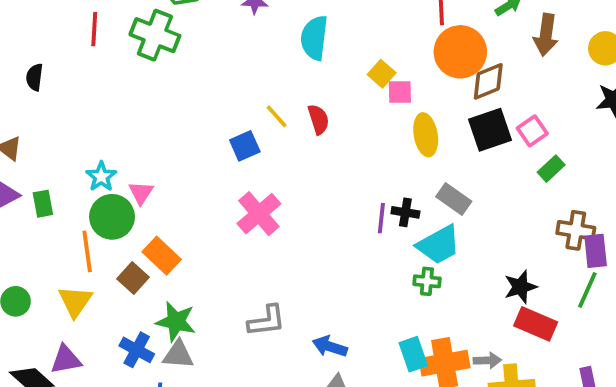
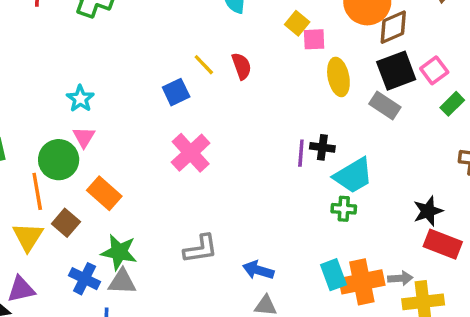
cyan star: (101, 177) -> (80, 99), moved
gray rectangle: (454, 199) -> (385, 105), moved
brown square: (133, 278) -> (66, 223), moved

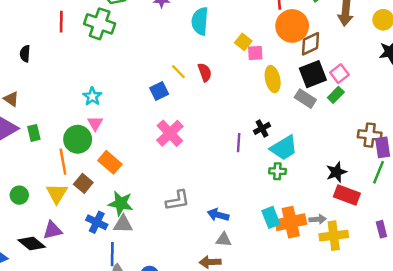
green rectangle: (452, 104) -> (336, 95), moved
black cross: (322, 147) -> (262, 128), turned -35
purple line: (301, 153) -> (239, 143), moved

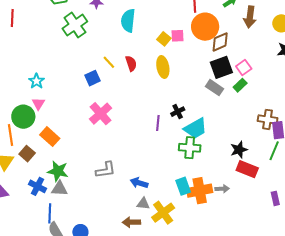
green cross: (100, 24) -> (75, 25), moved, turned 35
pink square: (255, 53) -> (177, 36), moved
yellow ellipse: (273, 79) -> (163, 67), moved
green cross: (277, 171) -> (190, 148), size x1.5
yellow cross: (334, 236) -> (163, 213), moved, turned -30

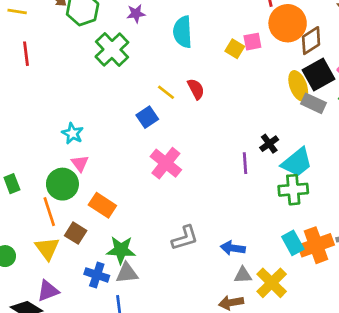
yellow ellipse: (163, 67) -> (298, 86), moved

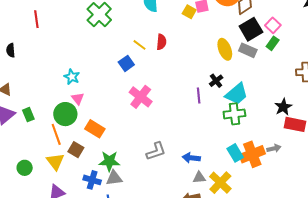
yellow ellipse: (298, 86) -> (225, 49), moved
red semicircle: (196, 89) -> (161, 42), turned 35

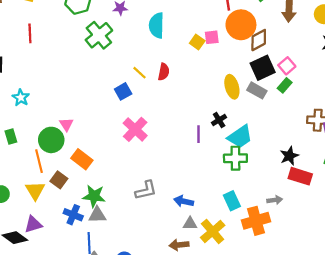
cyan star: (72, 77) -> (21, 98), moved
orange cross: (252, 154) -> (256, 221), moved

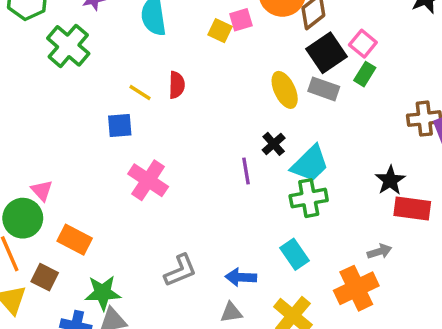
blue square: (123, 91) -> (120, 125), turned 35
cyan rectangle: (232, 201) -> (295, 254), moved
gray triangle: (190, 224) -> (231, 312), moved

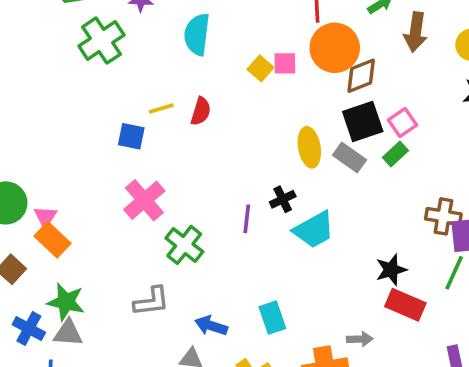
yellow line: (140, 92) -> (161, 108), turned -65
pink triangle: (42, 190) -> (45, 217), moved
green cross: (309, 198) -> (184, 245), moved, turned 33

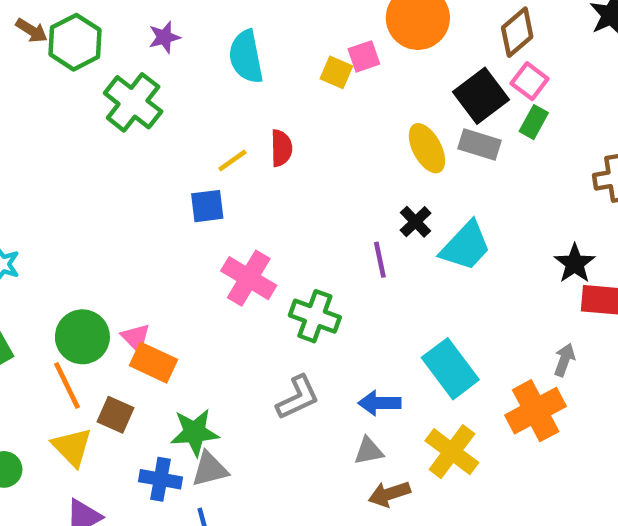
brown diamond: (361, 76) -> (517, 32), moved
cyan rectangle: (272, 318) -> (450, 369), size x1.4
gray arrow: (360, 339) -> (564, 360), turned -50

